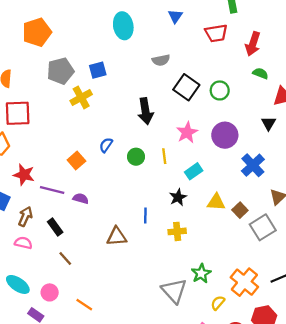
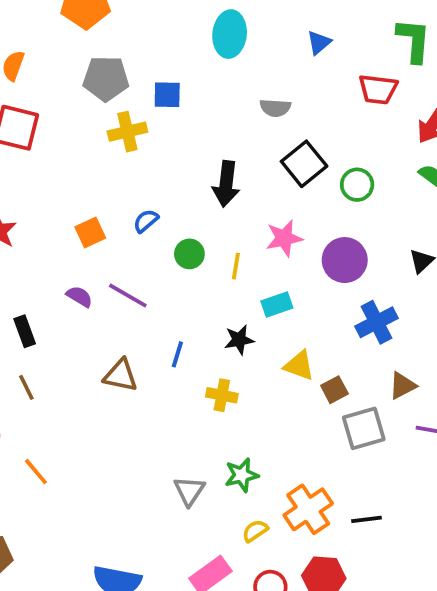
purple line: (52, 190) -> (128, 295), moved
gray triangle: (174, 291) -> (189, 491), size x0.7

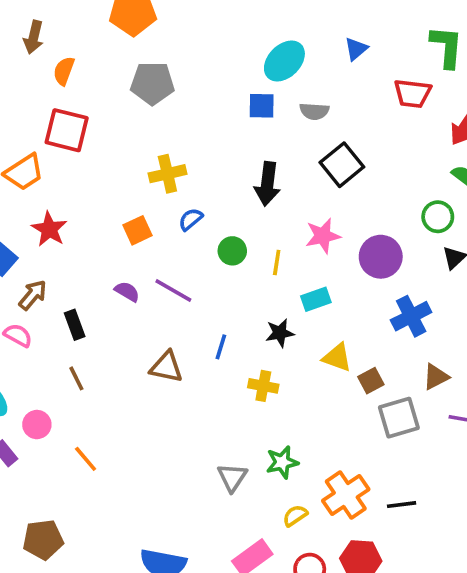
cyan ellipse: (230, 34) -> (284, 61), moved, turned 39
blue square: (167, 95) -> (262, 106), moved
yellow cross: (127, 132) -> (167, 174), moved
green circle: (357, 185) -> (438, 217), moved

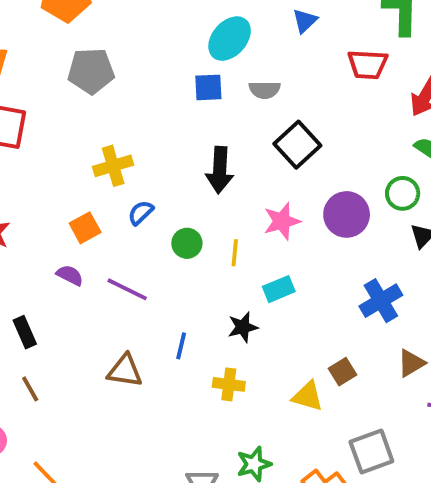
purple circle: (381, 257) -> (347, 214), moved
purple semicircle: (127, 292) -> (70, 275), moved
yellow triangle: (337, 358) -> (308, 396), moved
gray square: (399, 418) -> (371, 452), moved

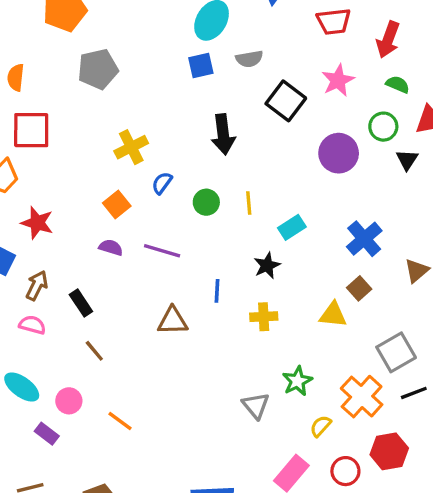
pink star: (282, 221) -> (338, 80), moved
blue cross: (381, 301) -> (364, 239), moved

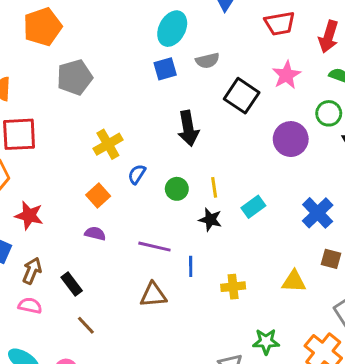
purple line: (162, 251) -> (154, 247), moved
black star: (267, 265) -> (210, 220), moved, turned -30
brown square: (359, 288) -> (331, 259), moved, turned -30
green star: (297, 381) -> (266, 342), turned 30

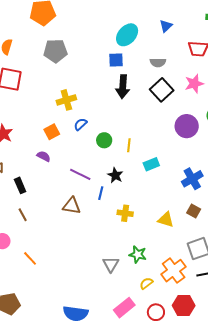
gray semicircle: (207, 61) -> (158, 62), moved
black arrow: (188, 128) -> (123, 87), moved
black star: (210, 220) -> (115, 175), moved

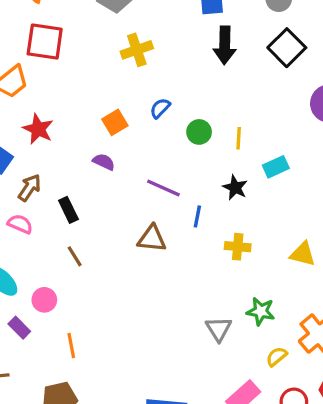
yellow cross: (66, 100) -> (137, 50), moved
black star: (115, 175) -> (235, 188), moved
orange line: (30, 258) -> (71, 346), moved, turned 35

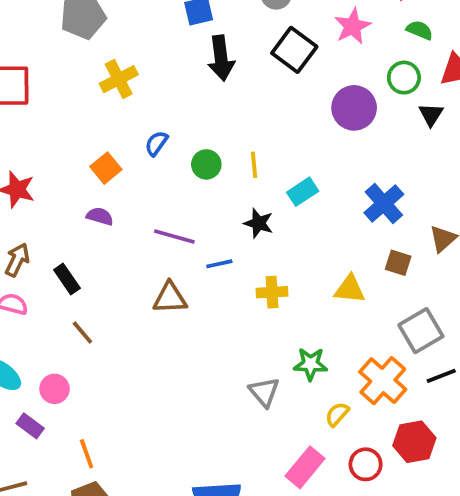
blue line: (197, 216) -> (219, 264), turned 75
orange line: (71, 346) -> (87, 454), moved

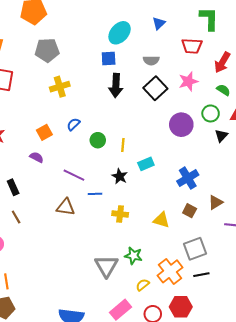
gray triangle: (264, 392) -> (106, 266), size x1.4

